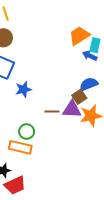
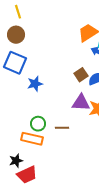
brown square: (79, 97) -> (81, 75), moved
brown line: (52, 111) -> (62, 128), moved

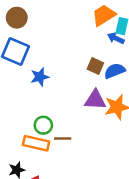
brown square: (81, 75) -> (95, 66), turned -32
brown line: (62, 128) -> (63, 138), moved

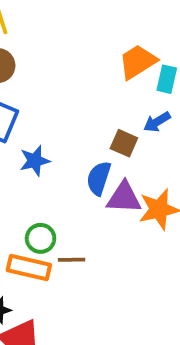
blue arrow: (116, 38) -> (157, 122), moved, turned -56
blue semicircle: (115, 71) -> (99, 178), moved, turned -50

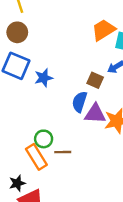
blue star: (35, 161) -> (44, 78), moved
orange rectangle: (29, 267) -> (36, 157), turned 45

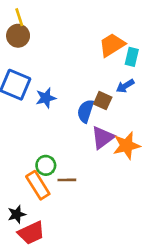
brown circle: (17, 32) -> (18, 36), moved
blue semicircle: (80, 102) -> (85, 111), moved
purple triangle: (95, 114) -> (103, 138), turned -40

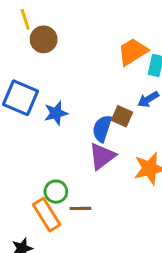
brown circle: (18, 36) -> (44, 39), moved
purple triangle: (103, 138) -> (102, 156), moved

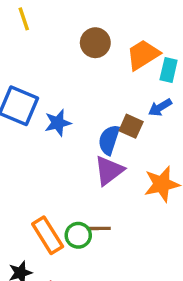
brown circle: (44, 39) -> (95, 43), moved
green circle: (56, 192) -> (78, 235), moved
brown line: (80, 208) -> (99, 228), moved

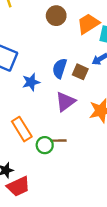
blue star: (58, 123) -> (31, 82), moved
blue semicircle: (109, 140) -> (60, 68), moved
orange rectangle: (48, 235) -> (22, 129), moved

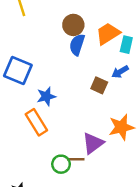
blue semicircle: (60, 68) -> (77, 45), moved
purple triangle: (65, 102) -> (93, 143), moved
orange rectangle: (22, 129) -> (36, 122), moved

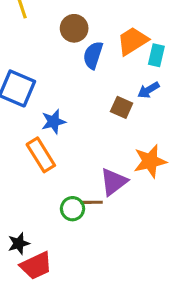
brown circle: (73, 25) -> (74, 28), moved

